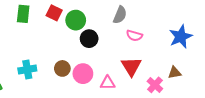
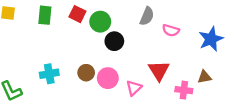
pink semicircle: (134, 36) -> (171, 30), moved
pink triangle: (108, 83) -> (134, 88), turned -42
pink cross: (155, 85) -> (184, 90), turned -35

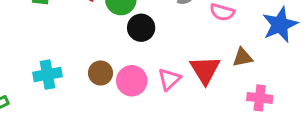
brown triangle: (204, 77) -> (242, 57), moved
pink triangle: (134, 88) -> (169, 79), moved
pink cross: (184, 90) -> (260, 98), moved

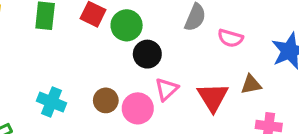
cyan cross: (47, 75) -> (51, 102), turned 32
pink triangle: (169, 79) -> (166, 89), moved

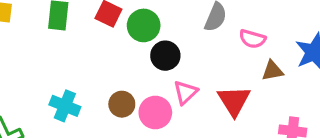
brown triangle: (251, 84) -> (272, 71), moved

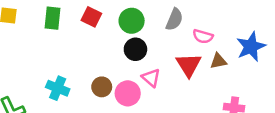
green circle: (144, 25) -> (132, 21), moved
pink triangle: (185, 92) -> (151, 78), turned -36
red triangle: (234, 101) -> (189, 65), moved

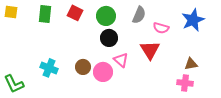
blue star: (251, 47) -> (193, 20), moved
brown triangle: (218, 61) -> (191, 64), moved

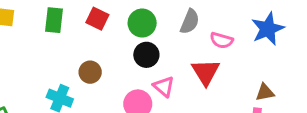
brown circle: (83, 67) -> (90, 72), moved

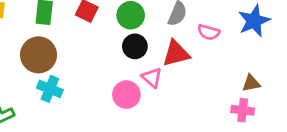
brown circle: (90, 72) -> (38, 55), moved, size x1.6
red triangle: (206, 72) -> (176, 53), moved, turned 48

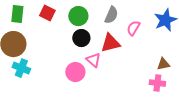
pink semicircle: (209, 32) -> (133, 28), turned 105

